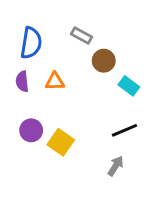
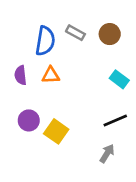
blue semicircle: (31, 43) -> (45, 41), moved
brown circle: (104, 61) -> (110, 34), moved

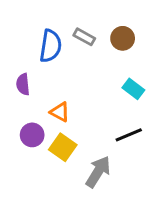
orange triangle: (51, 75) -> (60, 112), moved, turned 30
gray arrow: (107, 153) -> (98, 172), moved, size x1.5

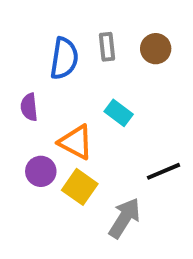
gray rectangle: (84, 37) -> (107, 47), turned 55
cyan rectangle: (133, 89) -> (119, 113), moved
orange triangle: (60, 112) -> (76, 142), size x1.4

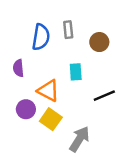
brown circle: (156, 49) -> (99, 42), moved
cyan rectangle: (119, 113) -> (76, 72), turned 49
black line: (163, 171) -> (104, 96), moved

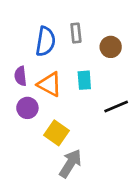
orange triangle: (48, 91) -> (50, 84), moved
purple circle: (26, 109) -> (27, 108), moved
gray arrow: (79, 139) -> (70, 163), moved

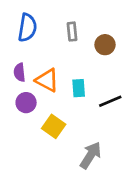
blue semicircle: (45, 41) -> (27, 28), moved
cyan rectangle: (84, 80) -> (79, 88), moved
gray arrow: (70, 163) -> (91, 155), moved

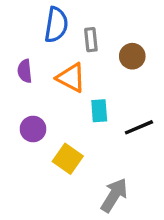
blue semicircle: (27, 28) -> (56, 25), moved
purple semicircle: (19, 72) -> (25, 71), moved
orange triangle: (47, 80) -> (71, 78), moved

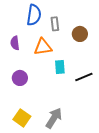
orange triangle: (71, 78) -> (43, 47), turned -36
yellow square: (68, 159) -> (22, 118), moved
gray arrow: (114, 195) -> (54, 118), moved

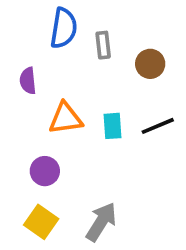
orange triangle: (43, 47) -> (66, 118), moved
black line: (84, 77) -> (158, 126), moved
purple circle: (20, 78) -> (45, 171), moved

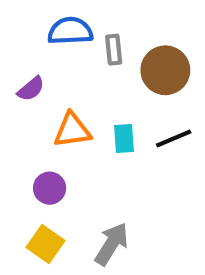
blue semicircle: (64, 28) -> (70, 31), turned -102
brown circle: (150, 64) -> (165, 70), size x1.5
purple semicircle: (28, 81) -> (31, 89), turned -124

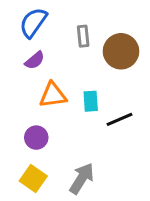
blue semicircle: (70, 31) -> (33, 23), moved, turned -52
purple semicircle: (31, 89) -> (35, 60), moved
black line: (174, 138) -> (119, 119), moved

